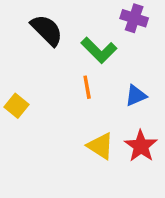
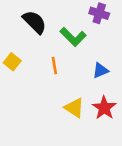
orange line: (87, 87) -> (54, 66), moved
yellow square: (17, 106) -> (12, 62), moved

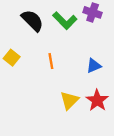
green L-shape: (73, 37) -> (65, 21), moved
yellow triangle: (74, 108) -> (69, 100), turned 42

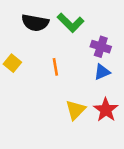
purple cross: (93, 12) -> (101, 47), moved
black semicircle: (32, 21) -> (35, 23), turned 145

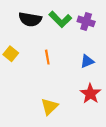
purple cross: (101, 47) -> (86, 21), moved
yellow triangle: (76, 110) -> (49, 107), moved

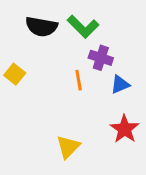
purple cross: (86, 21) -> (101, 58), moved
orange line: (47, 57) -> (79, 80), moved

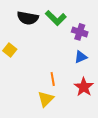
purple cross: (101, 58) -> (80, 32), moved
orange line: (79, 80) -> (53, 79), moved

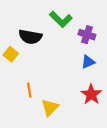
black semicircle: (28, 18) -> (30, 37), moved
orange line: (53, 79) -> (29, 90), moved

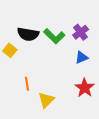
green L-shape: (61, 19) -> (54, 36), moved
purple cross: (87, 35) -> (81, 32), turned 35

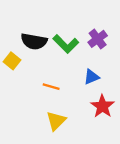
blue triangle: (82, 57) -> (91, 77), moved
orange line: (27, 84) -> (51, 87), moved, turned -64

